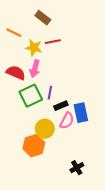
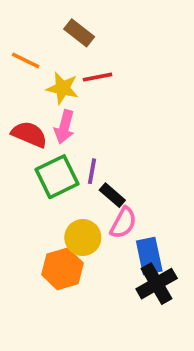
black rectangle: (61, 106) -> (112, 195), turned 64
blue rectangle: (81, 113) -> (149, 256), moved
black cross: (77, 168) -> (157, 284), moved, size x1.5

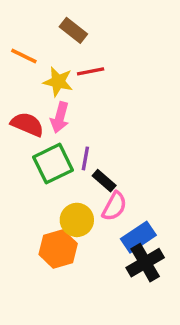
blue rectangle: (149, 256) -> (138, 237), turned 68

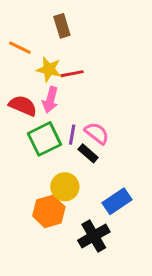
brown rectangle: (73, 30) -> (62, 26), turned 35
red line: (91, 71) -> (72, 74), moved
pink semicircle: (114, 206) -> (97, 133), moved, turned -80
black cross: (145, 263) -> (94, 236), moved

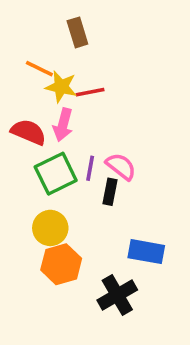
orange line: (20, 48) -> (39, 69), moved
black rectangle: (88, 153) -> (110, 192), turned 60
yellow circle: (65, 187) -> (50, 228), moved
blue rectangle: (117, 201) -> (146, 252), turned 44

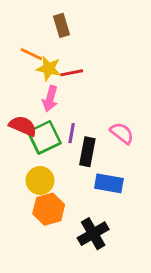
red semicircle: (29, 132) -> (23, 126), moved
pink semicircle: (121, 166) -> (122, 133), moved
black rectangle: (110, 192) -> (87, 152), size x1.4
blue rectangle: (146, 252) -> (109, 183), moved

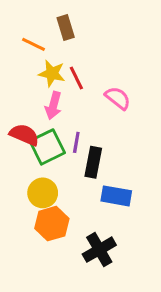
orange line: (31, 54) -> (33, 44), moved
red line: (72, 73) -> (76, 78), turned 75
pink semicircle: (122, 133) -> (118, 98), moved

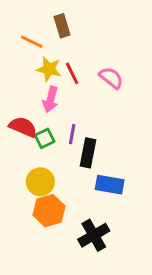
pink semicircle: (118, 98) -> (111, 78), moved
green square: (47, 147) -> (45, 138), size x0.6

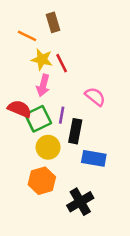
pink semicircle: (111, 78) -> (95, 97), moved
green square: (45, 138) -> (38, 119), size x1.5
yellow circle: (40, 182) -> (48, 147), moved

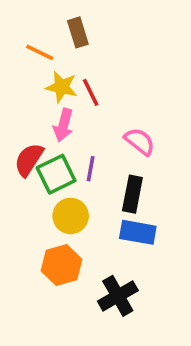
red semicircle: (20, 109) -> (29, 160), turned -80
black rectangle: (75, 131) -> (132, 194), moved

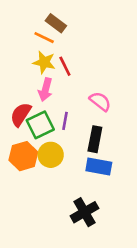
brown rectangle: (78, 32) -> (56, 23), turned -36
orange line: (40, 52) -> (44, 38), moved
orange hexagon: (62, 265) -> (23, 156), moved

